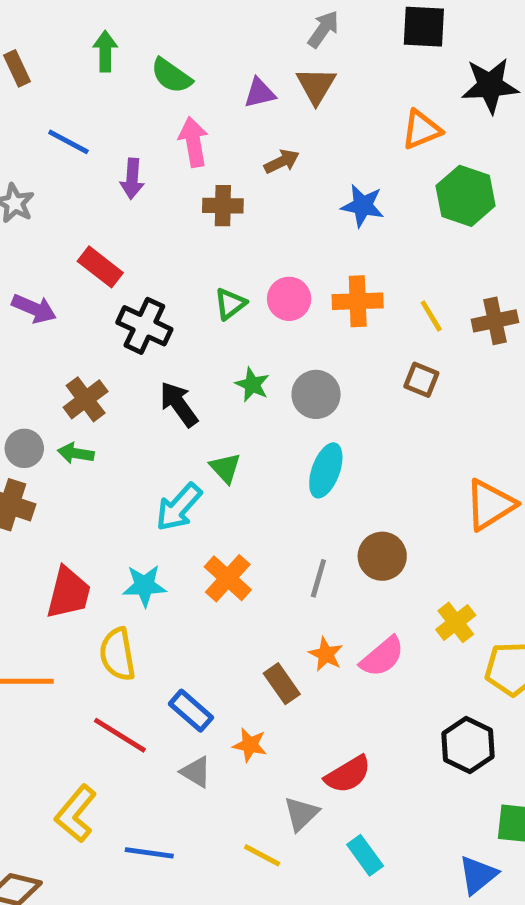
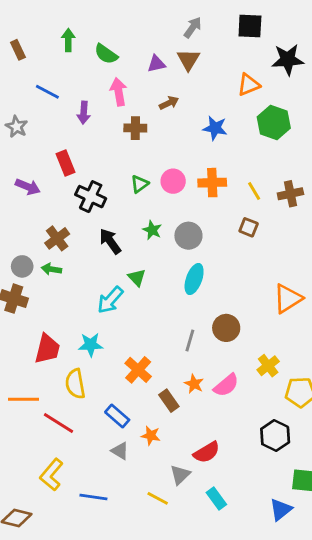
red rectangle: (100, 267) -> (65, 163), turned 30
orange cross: (228, 578) -> (138, 370), moved
red line: (120, 735) -> (58, 423), moved

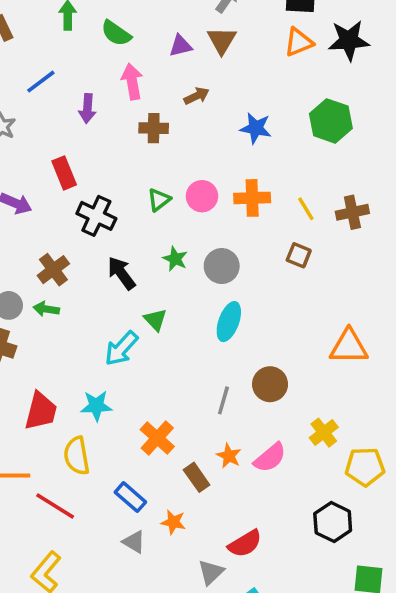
orange triangle: (249, 85) -> (299, 42), moved
blue line: (47, 92) -> (41, 82), turned -65
orange triangle: (288, 299) -> (349, 347), turned 32

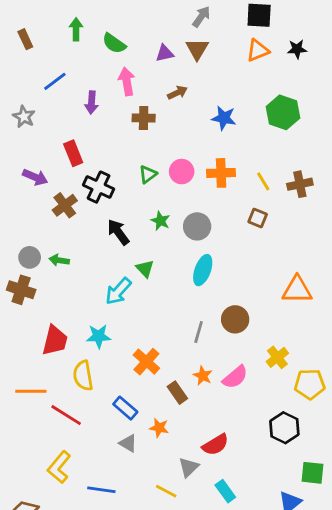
black star: (349, 40) -> (297, 49), size x0.6
brown cross: (53, 270) -> (65, 205), moved

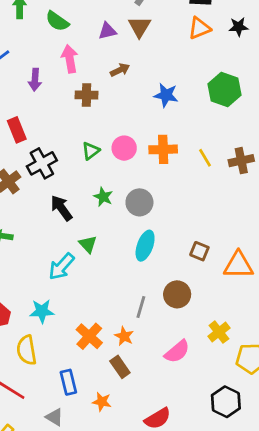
black cross: (99, 187) -> (42, 163), turned 36
brown square: (258, 218) -> (199, 251), moved
orange star: (203, 376) -> (124, 336), moved
blue rectangle: (125, 408) -> (68, 382), turned 35
gray triangle: (128, 443) -> (54, 417), moved

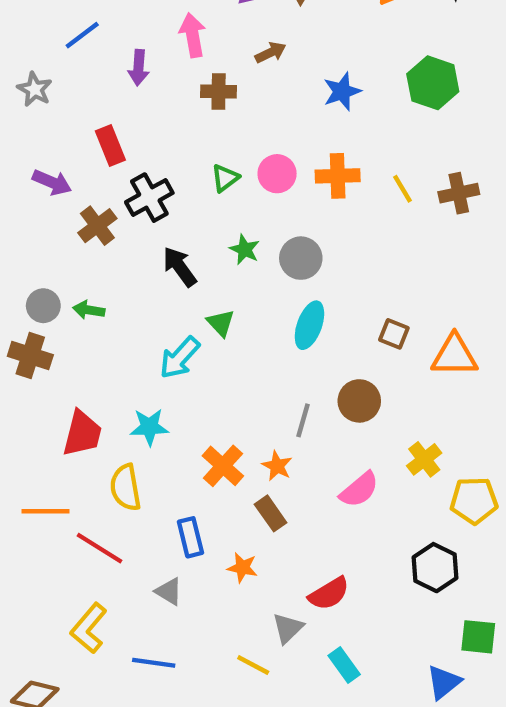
blue star: (166, 95) -> (342, 91), turned -30

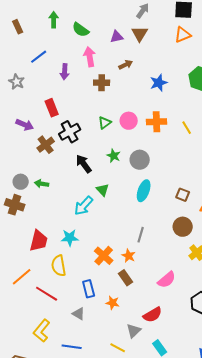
brown circle: (359, 401) -> (183, 227), moved
pink semicircle: (359, 490) -> (167, 280), moved
orange line: (45, 511) -> (22, 277), turned -40

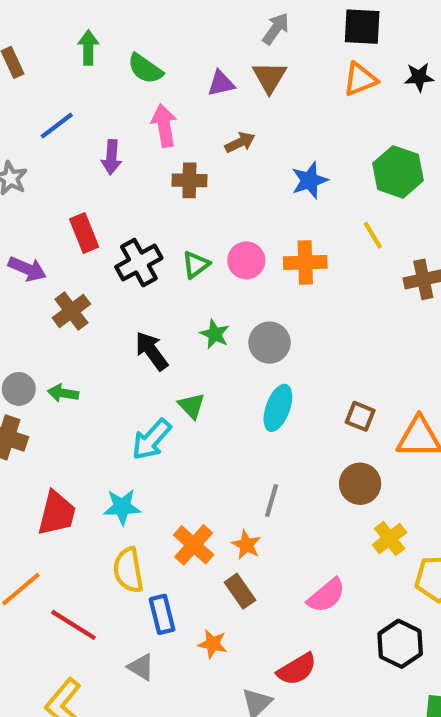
yellow line: (187, 128) -> (373, 235), moved
black cross: (70, 132) -> (139, 263), moved
yellow semicircle: (59, 266) -> (128, 570), moved

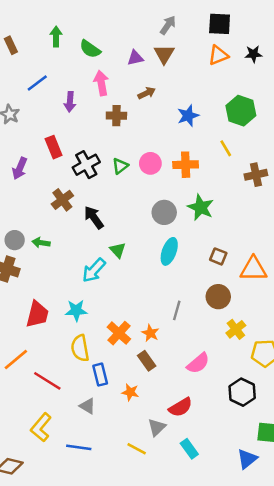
purple arrow: (27, 269) -> (20, 168), turned 90
brown cross: (71, 311) -> (62, 200), moved
green star: (215, 334) -> (201, 207), moved, size x1.5
gray line: (272, 501) -> (177, 310), moved

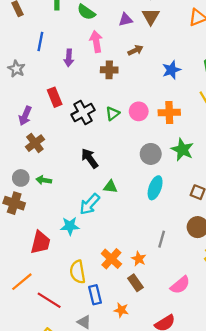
blue line: (37, 83) -> (40, 41), turned -42
brown cross: (62, 200) -> (35, 143), moved
green triangle: (118, 250) -> (110, 187), turned -40
cyan star: (76, 310) -> (70, 226), moved

